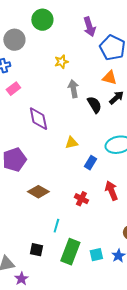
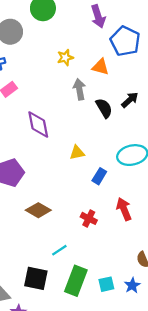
orange triangle: (109, 78) -> (101, 67), moved
cyan line: (56, 226) -> (59, 250), turned 40
black square: (36, 250) -> (36, 278), size x1.5

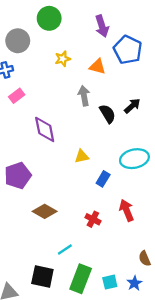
yellow star: (65, 58) -> (63, 59), moved
orange triangle: (101, 67) -> (97, 67), moved

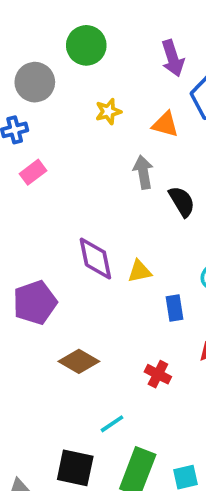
purple diamond: (45, 129) -> (95, 258), moved
blue rectangle: (103, 179) -> (174, 308), turned -40

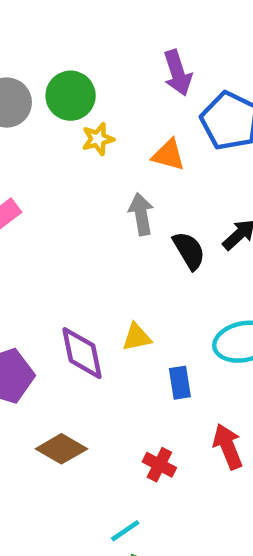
green circle: (86, 45) -> (71, 96), moved
purple diamond: (95, 258) -> (82, 353), moved
cyan line: (112, 424) -> (125, 531), moved

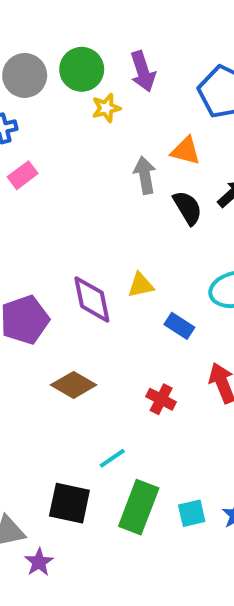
purple arrow: (178, 73) -> (143, 71), moved
orange triangle: (168, 155) -> (186, 151), moved
blue rectangle: (180, 383) -> (179, 326), turned -48
cyan line: (125, 531) -> (112, 458), moved

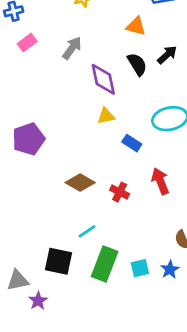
gray arrow: (145, 175) -> (72, 48), moved, turned 45
purple diamond: (92, 299) -> (103, 79), moved
brown diamond: (74, 385) -> (80, 183), moved

